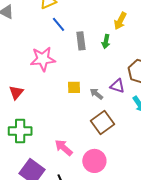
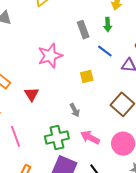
blue line: (58, 24) -> (105, 51), moved
gray arrow: (96, 94) -> (75, 110), moved, turned -144
green cross: (20, 131) -> (57, 137), moved

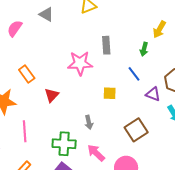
gray rectangle: (83, 30) -> (106, 45), moved

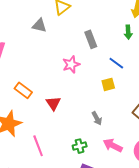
gray triangle: (46, 14) -> (39, 25), moved
pink star: (80, 63) -> (71, 64), size x0.7
blue line: (134, 74) -> (116, 63), moved
green cross: (64, 144) -> (80, 146), size x0.6

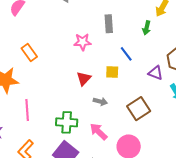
red triangle: (53, 103) -> (84, 79), moved
gray arrow: (97, 118) -> (100, 101), moved, turned -64
green cross: (80, 146) -> (67, 122), size x1.5

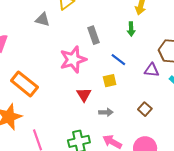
pink star: (83, 42) -> (73, 60), size x1.5
orange rectangle: (29, 53) -> (24, 84), size x1.5
brown square: (139, 109) -> (145, 109), size x0.6

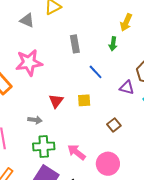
pink star: (73, 60) -> (29, 63), moved
yellow square: (110, 81) -> (84, 100), moved
gray arrow: (106, 112) -> (35, 120), moved

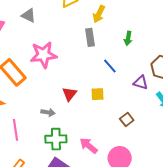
gray triangle: (27, 20) -> (29, 15), moved
yellow arrow: (126, 22) -> (99, 14), moved

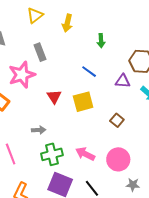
gray rectangle: (90, 37) -> (40, 52), moved
red triangle: (70, 94) -> (54, 97), moved
yellow square: (98, 94) -> (83, 102), size x1.5

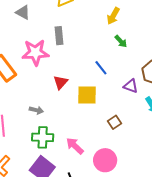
yellow arrow: (67, 23) -> (113, 16), moved
green arrow: (101, 41) -> (121, 41), turned -56

